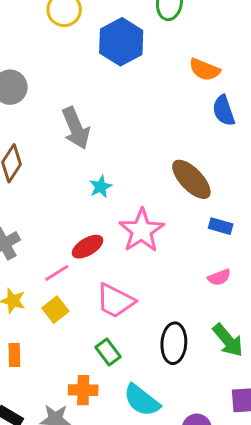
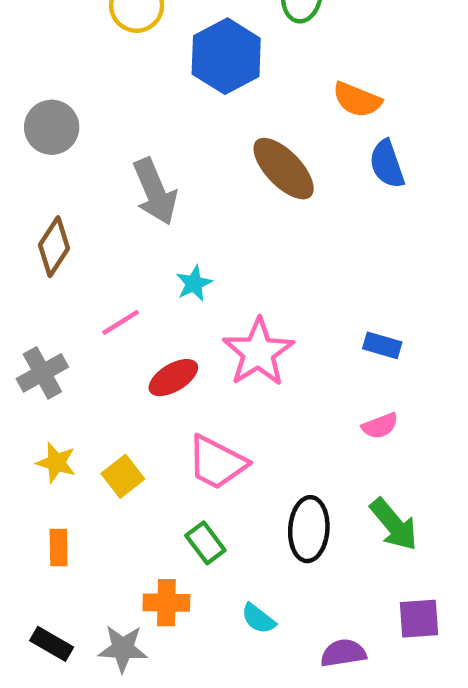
brown ellipse: (191, 179) -> (284, 169), moved
pink line: (57, 273) -> (121, 322), moved
cyan semicircle: (142, 400) -> (258, 619), size x0.6

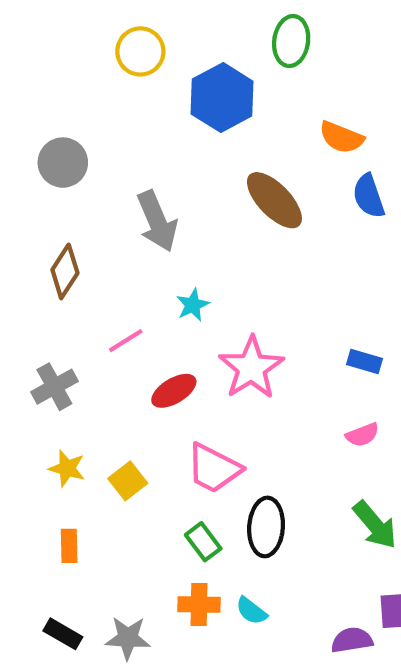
black ellipse: (309, 529) -> (266, 527), moved
orange cross: (166, 603) -> (199, 604), moved
purple semicircle: (343, 653) -> (352, 640), moved

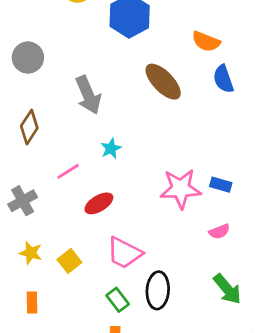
pink star: (251, 368) -> (181, 189), moved, turned 30

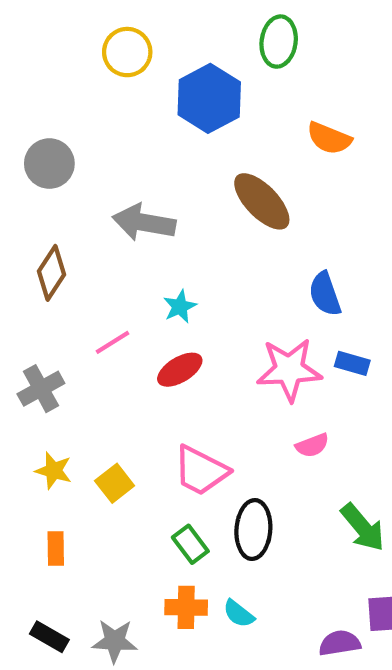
blue semicircle: (223, 79) -> (325, 294), moved
gray arrow: (88, 95) -> (144, 222), turned 123
red ellipse: (99, 203) -> (180, 370), moved
pink semicircle: (219, 231) -> (312, 445), moved

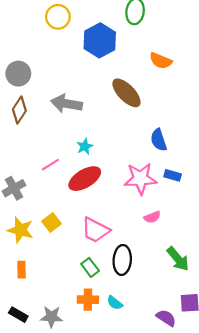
brown diamond: (51, 273) -> (19, 110), moved
red ellipse: (180, 370) -> (85, 179), size x1.4
yellow star: (54, 471) -> (20, 230), size x1.4
yellow square: (115, 483) -> (51, 222), moved
purple semicircle: (340, 643) -> (166, 318), turned 42

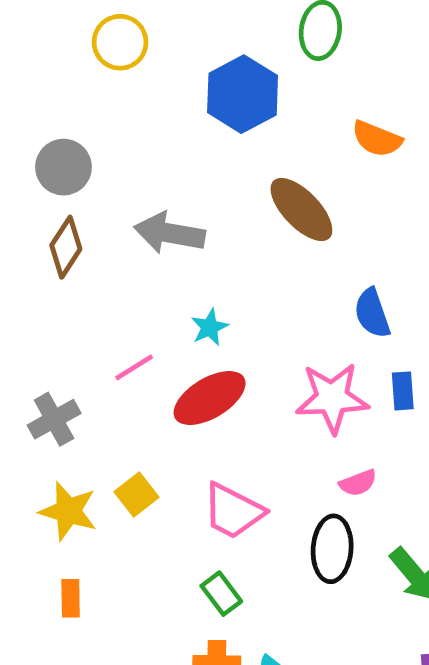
yellow circle: (58, 17) -> (120, 42), moved
blue rectangle: (173, 175) -> (403, 391), turned 70
black ellipse: (122, 260) -> (332, 549), moved

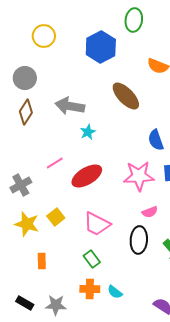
yellow circle: (120, 42) -> (44, 36), moved
cyan star: (210, 327) -> (88, 132), moved
orange rectangle: (71, 598) -> (42, 261), moved

